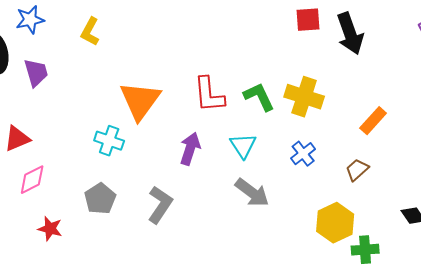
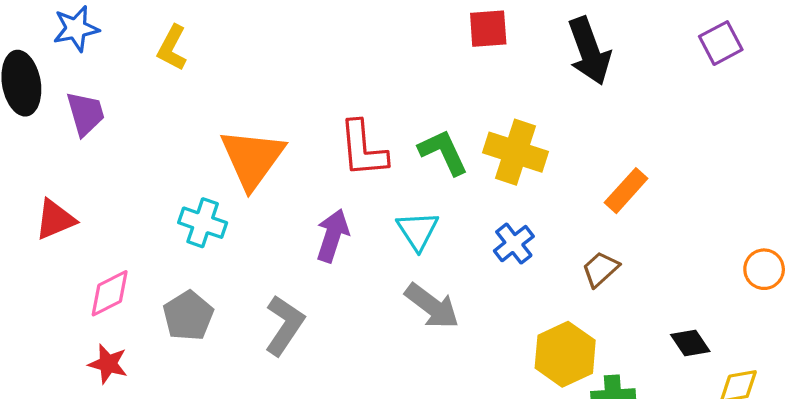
red square: (308, 20) -> (488, 29), moved
pink diamond: (32, 180) -> (110, 293), moved

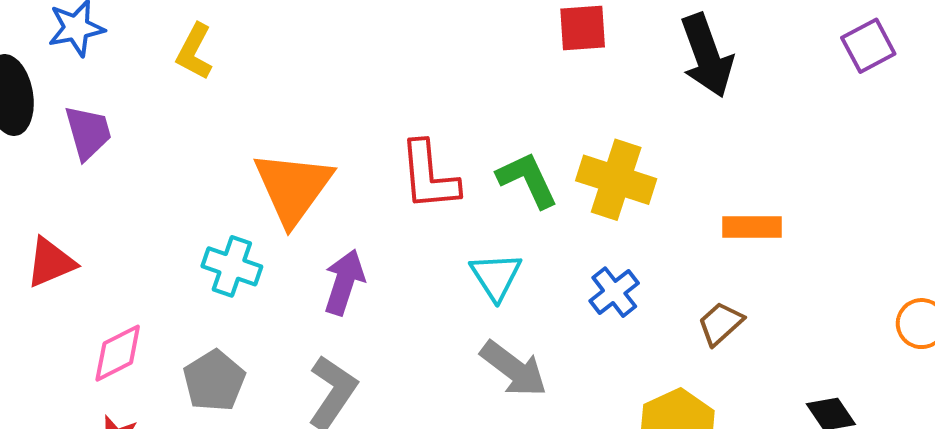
orange rectangle: (626, 191) -> (752, 227), turned 48
purple arrow: (333, 236) -> (344, 282), moved

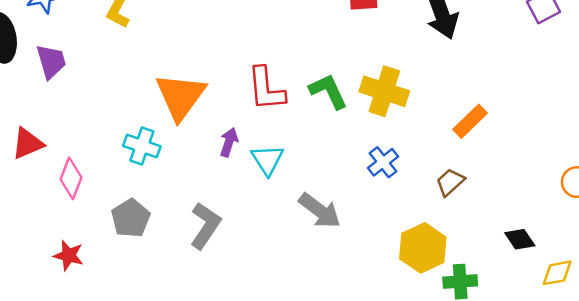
orange rectangle: (752, 227) -> (470, 121), turned -44
cyan triangle: (496, 276) -> (267, 160), moved
purple arrow: (344, 282) -> (229, 142), moved, size x0.7
pink diamond: (118, 353) -> (71, 178), moved, turned -42

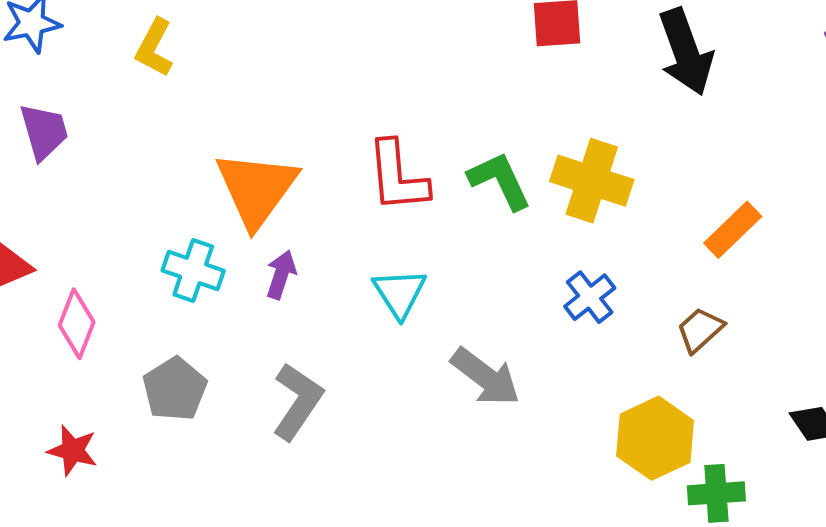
purple arrow: (229, 142) -> (281, 275), moved

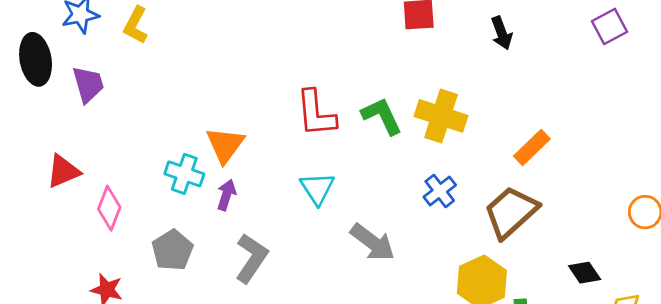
yellow L-shape: (154, 48) -> (136, 25), moved
black arrow: (686, 52) -> (502, 33), size x0.6
orange triangle: (257, 189) -> (225, 145), moved, size x0.7
purple arrow: (281, 275) -> (226, 195), moved
brown trapezoid: (700, 330) -> (511, 212), size x1.8

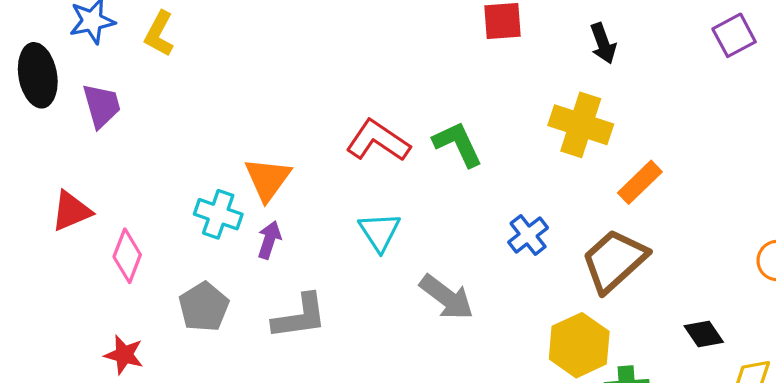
red L-shape: (316, 113) -> (378, 141), turned 129
yellow cross: (441, 116) -> (581, 125), moved
gray L-shape: (251, 258) -> (300, 316), turned 48

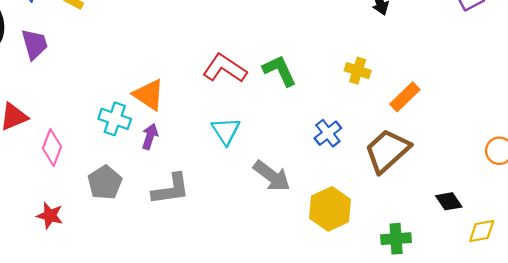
yellow cross: (581, 125) -> (358, 71), moved, size x0.6
orange triangle: (268, 179) -> (149, 95), turned -32
yellow hexagon: (579, 345) -> (330, 209), moved

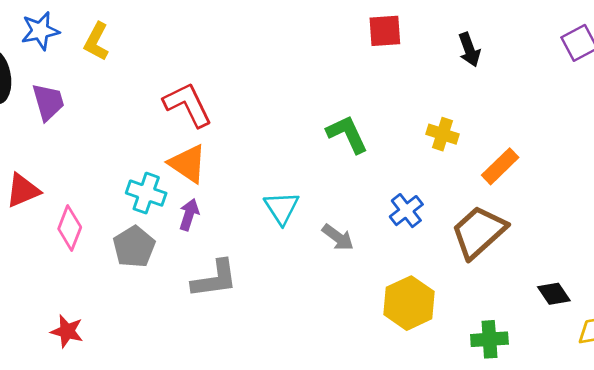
red L-shape: (225, 68) -> (188, 105), moved, turned 30
gray arrow: (272, 176) -> (338, 237), moved, size x0.7
gray pentagon: (105, 183) -> (134, 247), moved
red star: (50, 216) -> (67, 331), moved

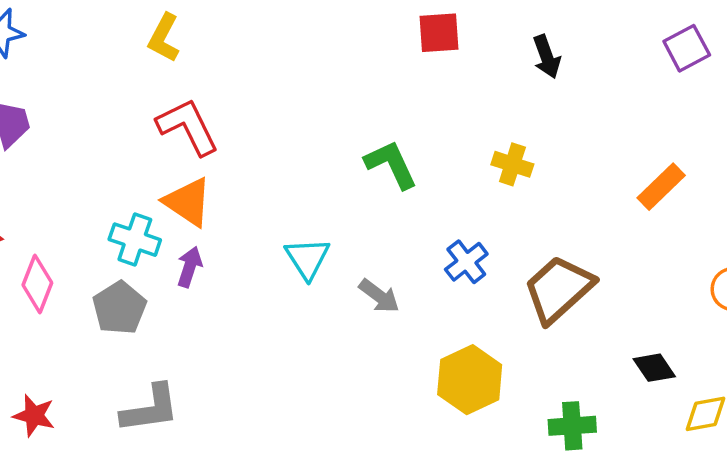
yellow L-shape: (97, 42) -> (164, 38), moved
orange rectangle: (500, 166) -> (661, 187), moved
gray L-shape: (215, 279) -> (150, 409), moved

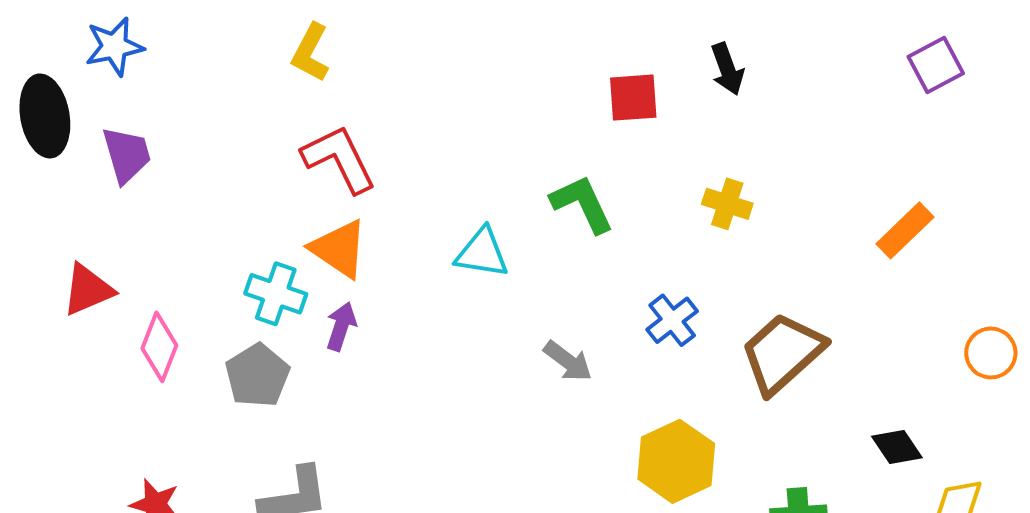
red square: (439, 33) -> (633, 98), moved
black arrow: (547, 57) -> (727, 69), moved
cyan triangle: (307, 258) -> (482, 253), moved, turned -48

